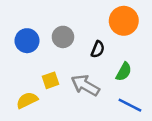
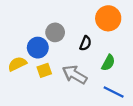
blue circle: (27, 41) -> (38, 48), moved
yellow semicircle: (27, 100) -> (17, 64), moved

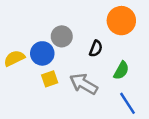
yellow semicircle: (17, 64) -> (14, 58), moved
blue line: (114, 92) -> (127, 103), turned 30

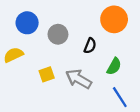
blue circle: (42, 53) -> (27, 23), moved

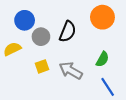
gray circle: (58, 34) -> (41, 37), moved
black semicircle: (90, 46) -> (68, 32), moved, size x1.5

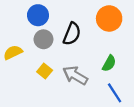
blue circle: (25, 20) -> (38, 15), moved
yellow square: (42, 66) -> (45, 71), turned -32

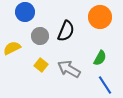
blue circle: (38, 15) -> (25, 12), moved

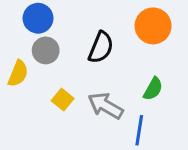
gray circle: (40, 36) -> (46, 50), moved
yellow semicircle: (12, 48) -> (18, 73), turned 138
blue line: (105, 85) -> (139, 130), moved, turned 42

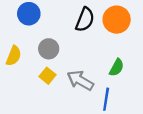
black semicircle: (101, 47) -> (85, 20), moved
gray circle: (46, 50) -> (49, 49), moved

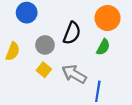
black semicircle: (85, 20) -> (72, 33), moved
green semicircle: (117, 68) -> (103, 47), moved

